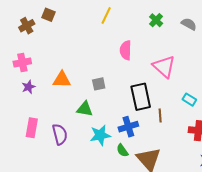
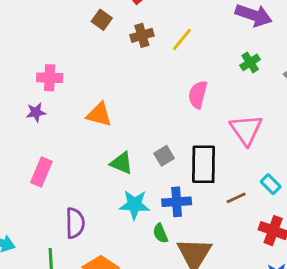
brown cross: (27, 26) -> (142, 35), moved
gray square: (99, 84) -> (164, 156), moved, turned -32
purple star: (29, 87) -> (36, 112), moved
brown line: (160, 115) -> (236, 198), moved, turned 56
purple semicircle: (60, 134) -> (75, 223), moved

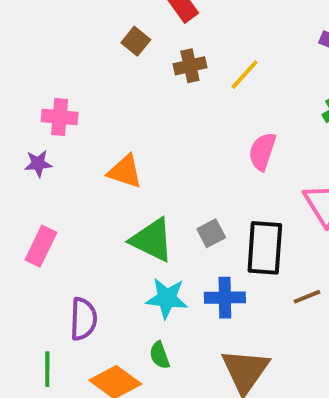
green triangle: (122, 163) -> (152, 240), size x1.4
green semicircle: (160, 233) -> (160, 355), moved

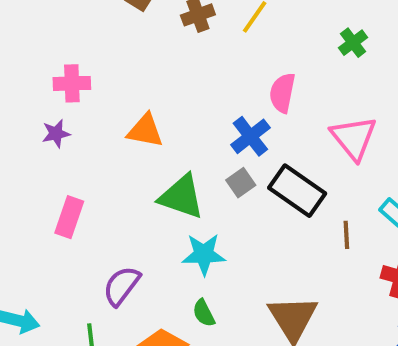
black rectangle: (265, 248) -> (297, 191), turned -52
brown line: (307, 297) -> (346, 235), turned -64
blue cross: (225, 298) -> (250, 136), moved, turned -30
purple semicircle: (83, 319) -> (122, 286), turned -138

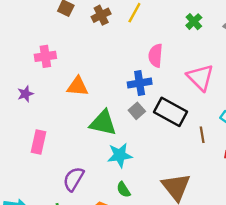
pink cross: (72, 83) -> (45, 56), moved
blue cross: (250, 136) -> (140, 83), turned 35

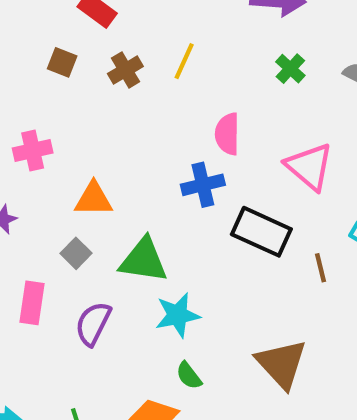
gray square: (137, 111) -> (76, 253), moved
purple semicircle: (74, 179) -> (93, 324), moved

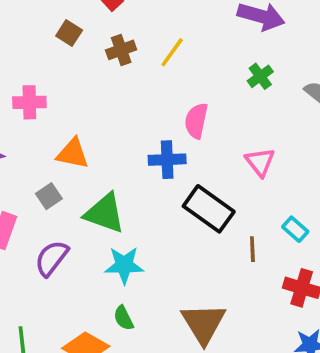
pink triangle: (309, 167) -> (260, 162), size x0.7

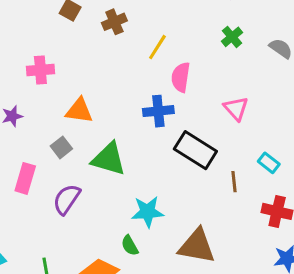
yellow line: (172, 52) -> (157, 47), moved
cyan star: (124, 265) -> (148, 212), moved
brown triangle: (203, 323) -> (197, 246), turned -45

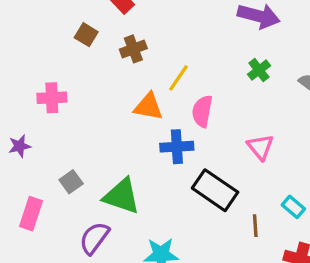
orange triangle: (79, 111) -> (148, 107), moved
purple semicircle: (67, 199) -> (94, 238), moved

